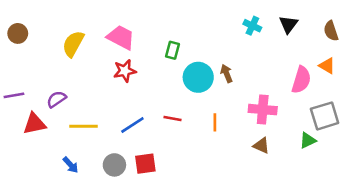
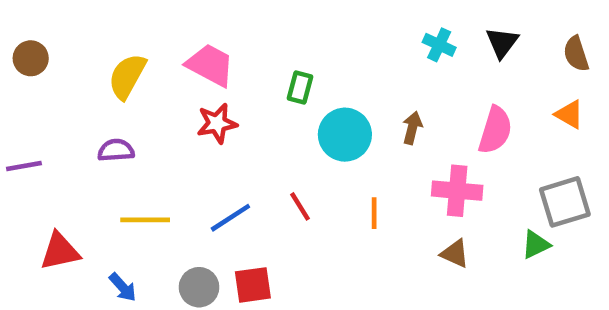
brown arrow: (227, 73) -> (412, 128), moved, turned 36
pink semicircle: (301, 80) -> (495, 130), moved
purple semicircle: (56, 99) -> (116, 150), moved, turned 30
red line: (172, 119) -> (300, 206), turned 48
red triangle: (35, 124) -> (60, 251), moved

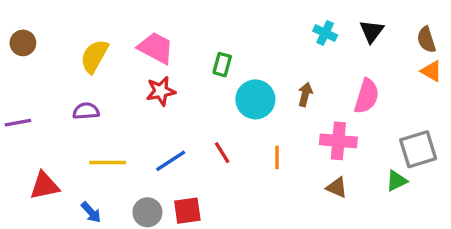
orange triangle: (569, 114) -> (431, 71), moved

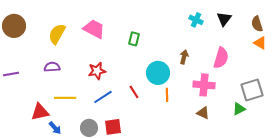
brown circle: (23, 43) -> (14, 26), size x1.5
red star: (161, 91) -> (97, 71), moved
cyan circle: (255, 99) -> (158, 73), moved
red triangle: (45, 186) -> (40, 112), moved

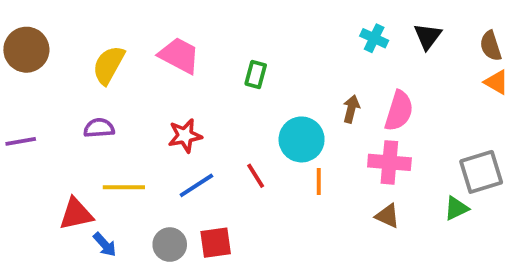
pink semicircle: (221, 58) -> (399, 111), moved

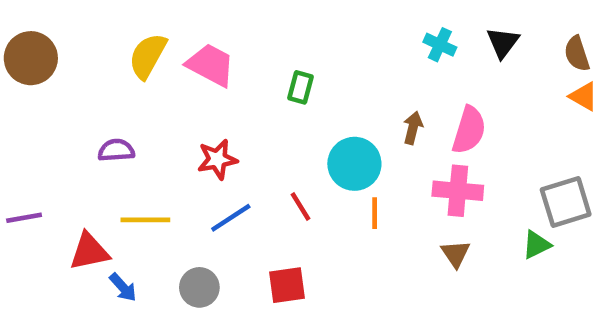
yellow semicircle: (109, 65) -> (148, 56), moved
purple line: (21, 141) -> (24, 218), moved
brown triangle: (388, 216) -> (456, 254), turned 32
red square: (216, 243) -> (287, 285), moved

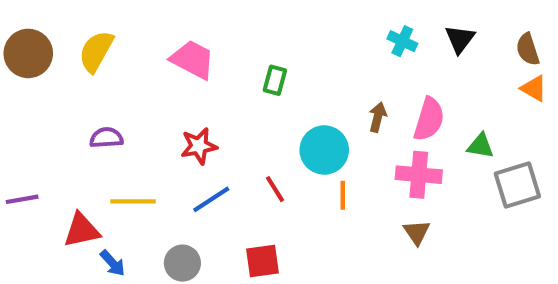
yellow semicircle: (148, 56) -> (96, 51), moved
green triangle: (536, 245) -> (480, 146), moved, turned 36

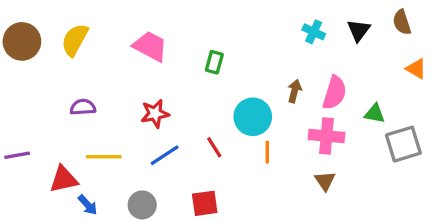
brown semicircle: (528, 49) -> (402, 22), moved

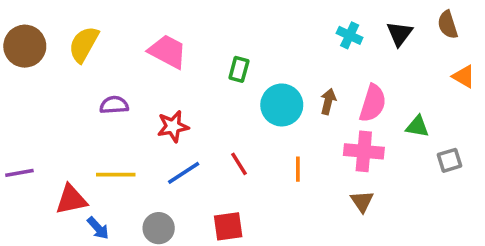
purple semicircle: (83, 107) -> (114, 105), moved
cyan circle: (253, 117) -> (282, 105), moved
gray square: (403, 144) -> (449, 160), size x0.6

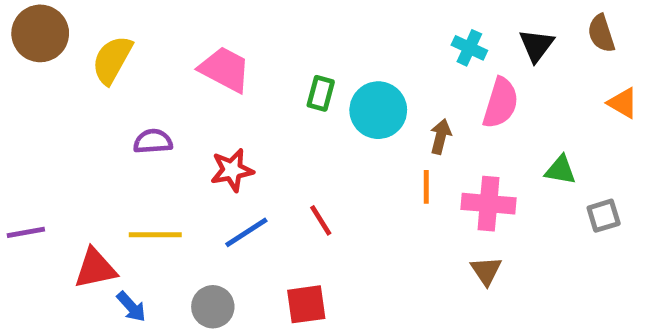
brown circle: (25, 46) -> (40, 33), moved
pink semicircle: (373, 103) -> (501, 103), moved
cyan circle: (282, 105) -> (378, 110), moved
orange line: (298, 169) -> (426, 187), moved

